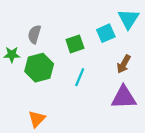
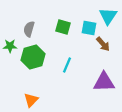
cyan square: (106, 33) -> (89, 28), turned 35
green square: (75, 44) -> (63, 27), moved, turned 35
brown arrow: (124, 64) -> (103, 44), moved, turned -70

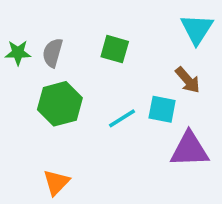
cyan square: (89, 28) -> (162, 109), moved
green star: (10, 46) -> (18, 53), moved
cyan line: (67, 65) -> (122, 118), turned 35

